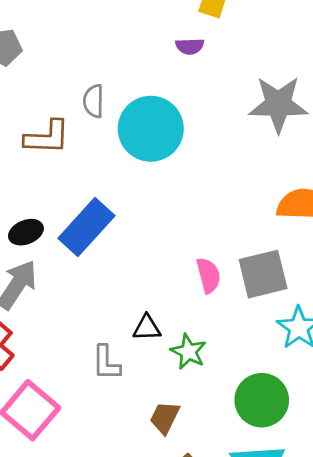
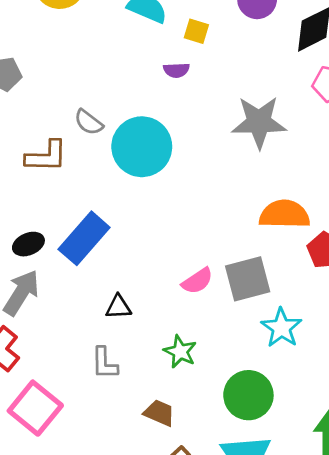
gray semicircle: (93, 101) -> (89, 122), turned -52
pink semicircle: (208, 275) -> (197, 281), turned 72
black triangle: (147, 328) -> (118, 307), moved
brown trapezoid: (165, 418) -> (159, 413), turned 88

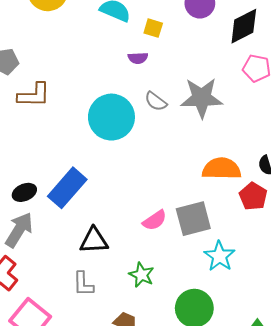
gray semicircle: (89, 122) -> (156, 101), moved
brown L-shape: (46, 156) -> (34, 95), moved
black triangle: (118, 307) -> (94, 241), size x1.4

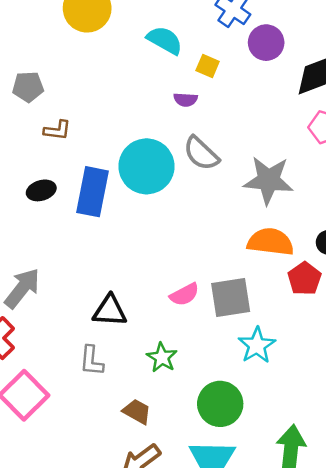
brown L-shape: (34, 95) -> (57, 130), size x0.7
gray star: (202, 98) -> (268, 180), moved
gray semicircle: (156, 101) -> (201, 153), size x1.4
blue rectangle: (67, 188) -> (93, 192), moved, turned -36
black ellipse: (24, 192) -> (41, 190), moved

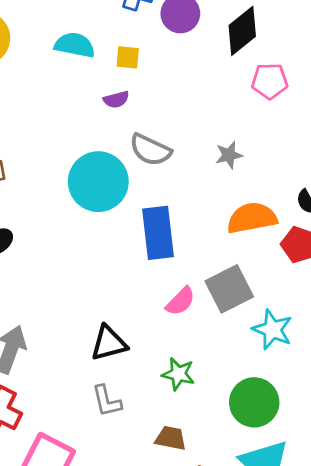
gray star: (268, 180) -> (229, 155), size x0.5
blue rectangle: (93, 192) -> (158, 233), moved

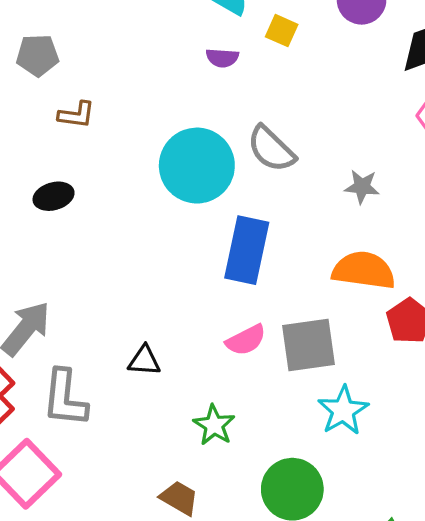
purple semicircle: (116, 100) -> (222, 58), moved
black triangle: (109, 343) -> (144, 361), size x0.7
gray L-shape: (107, 401) -> (65, 398), moved, size x1.4

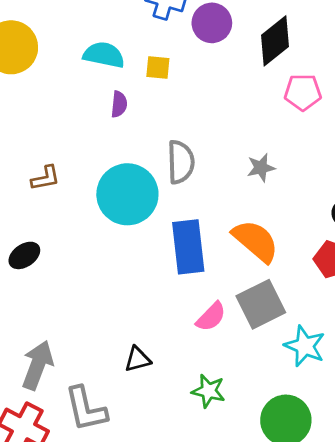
purple semicircle: (222, 58) -> (119, 104), turned -70
brown L-shape: (76, 115) -> (45, 178), moved
gray semicircle: (271, 149) -> (181, 162), turned -117
orange semicircle: (364, 270) -> (256, 241), moved, turned 51

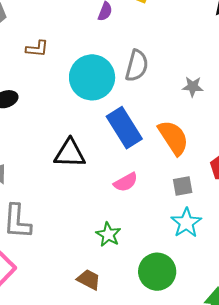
blue rectangle: (188, 247) -> (124, 128), turned -42
gray square: (261, 304) -> (183, 186), moved, size x0.6
black triangle: (138, 359) -> (70, 153), moved, size x1.6

